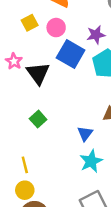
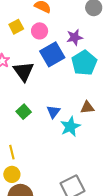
blue square: (71, 54) -> (52, 54), turned 30
blue triangle: (85, 134) -> (53, 112), moved
cyan star: (91, 161) -> (70, 127), moved

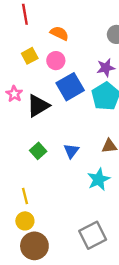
purple star: (75, 37) -> (106, 68), moved
black triangle: (24, 71) -> (38, 106), turned 35
cyan star: (70, 127) -> (99, 179), moved

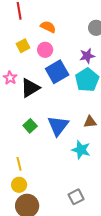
blue triangle: (71, 151) -> (58, 126), size x1.6
cyan star: (99, 179) -> (81, 150), turned -30
gray square: (93, 235) -> (76, 197), size x0.7

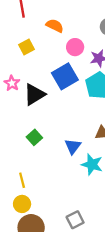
pink circle: (45, 50) -> (75, 47), moved
blue triangle: (58, 126) -> (73, 146), moved, size x0.7
gray square: (76, 197) -> (75, 220), moved

